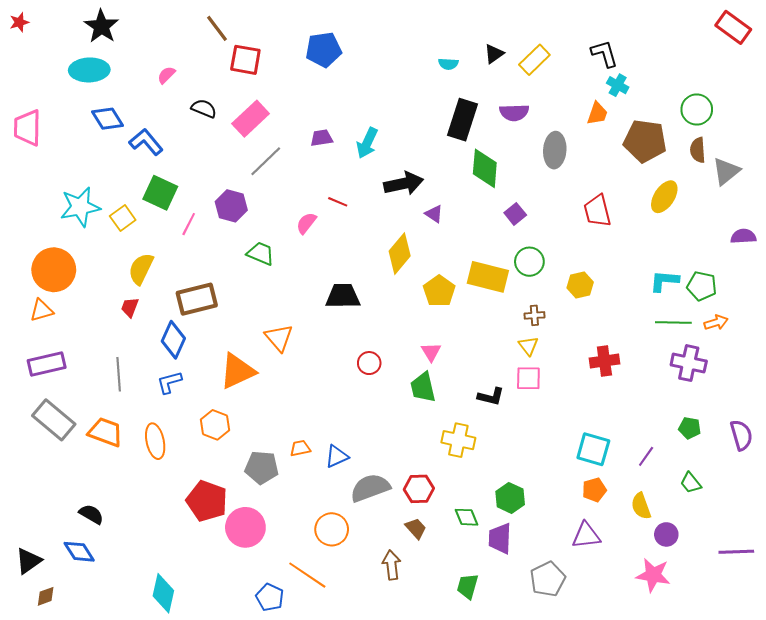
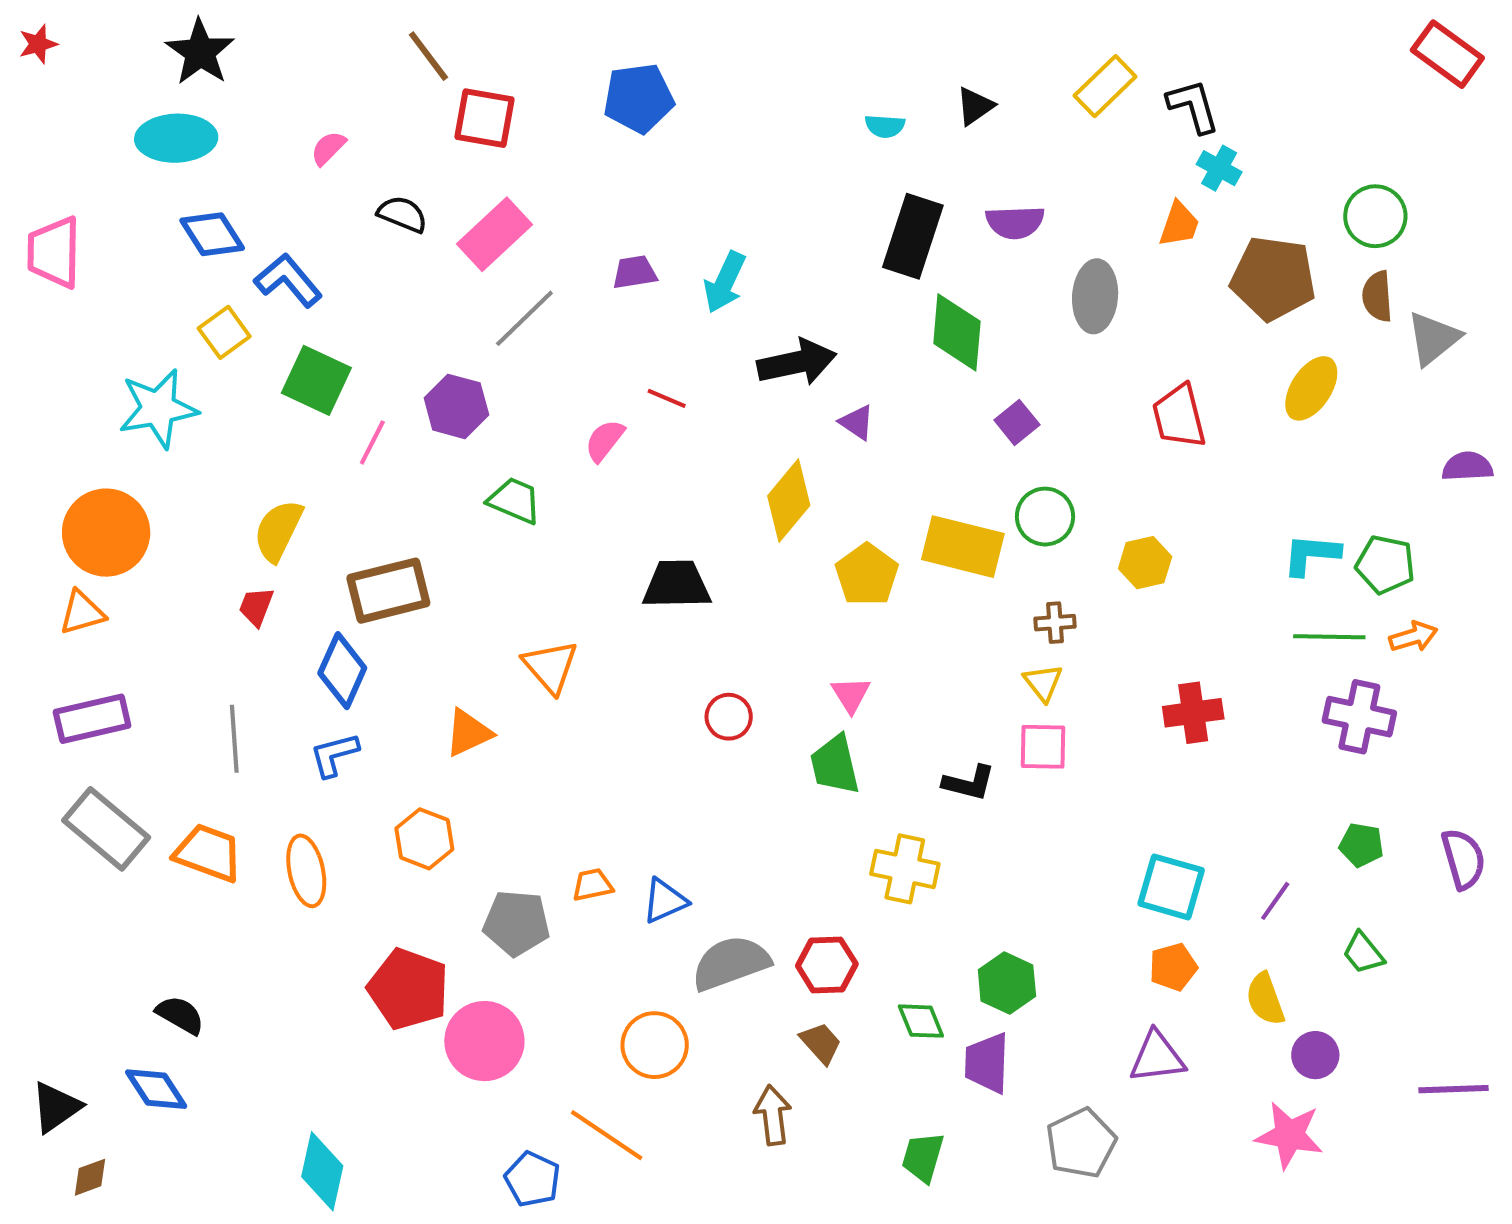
yellow rectangle: (534, 60) -> (1105, 86), moved
yellow square: (123, 218) -> (224, 332), moved
orange triangle: (237, 371) -> (468, 733), size x0.7

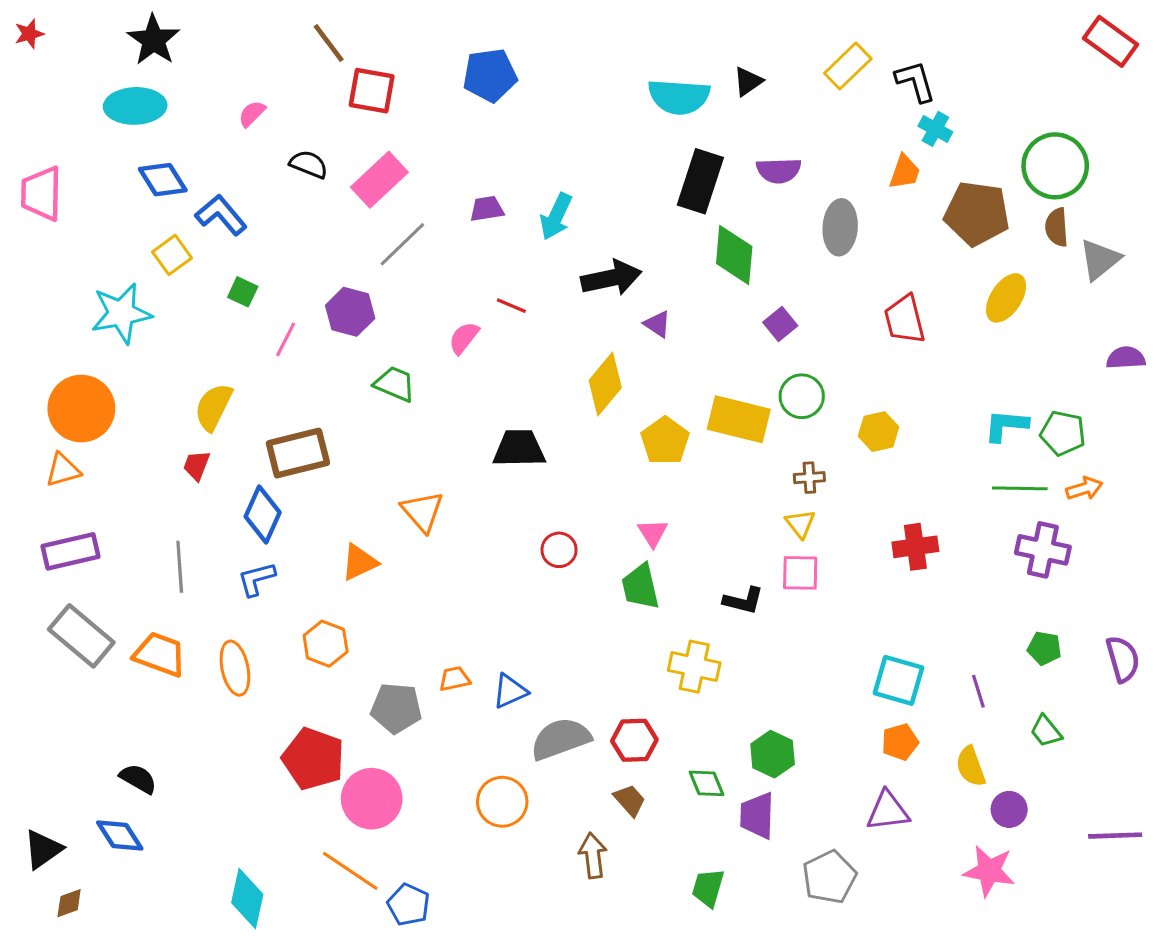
cyan semicircle: (885, 126) -> (679, 97), size x2.0
green circle: (1375, 216) -> (1055, 166), size x1.4
green square: (316, 380) -> (243, 292), size x0.6
purple line: (1275, 901) -> (978, 691), turned -52
orange line: (607, 1135) -> (350, 871), moved

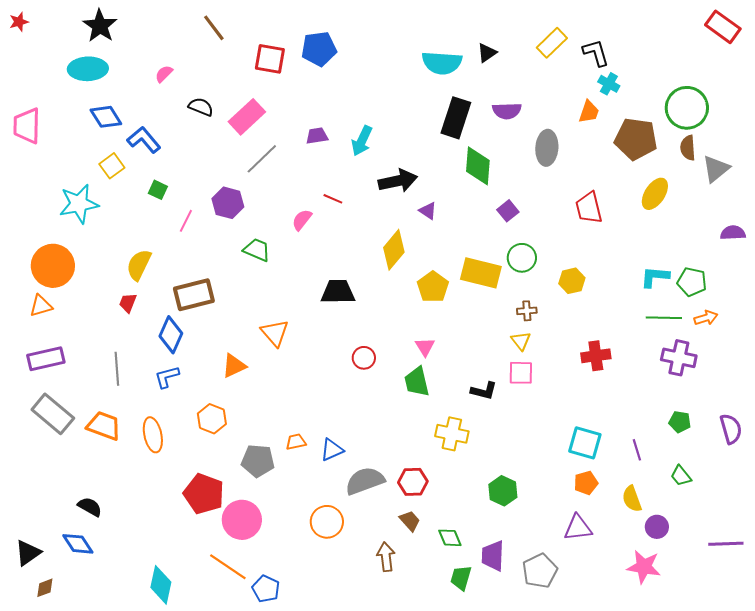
red square: (372, 91) -> (270, 59), moved
green diamond: (707, 783) -> (450, 538), moved
purple trapezoid: (757, 816) -> (493, 556), moved

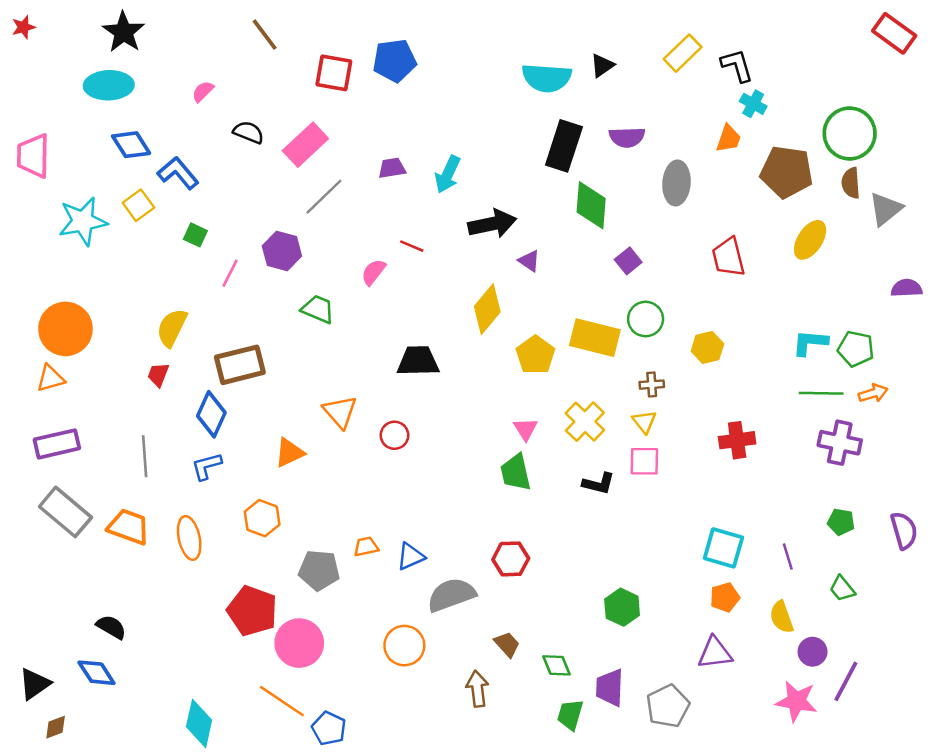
cyan star: (79, 204) -> (83, 221), moved
red circle: (364, 358) -> (394, 435), moved
yellow cross: (452, 434) -> (585, 422), moved, turned 32
red hexagon: (413, 482) -> (511, 559), moved
purple line: (726, 544) -> (846, 681), moved, turned -60

